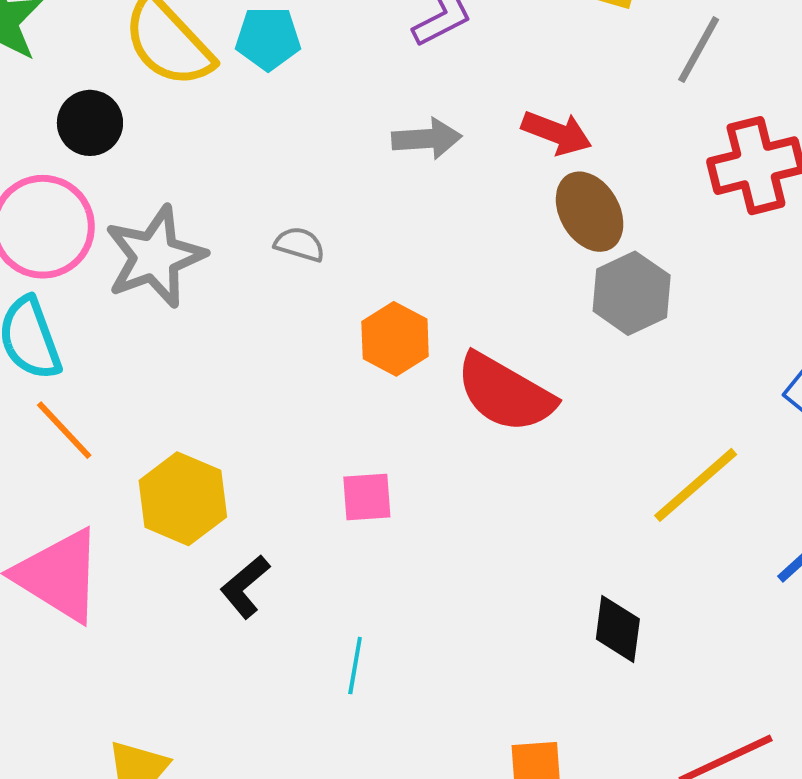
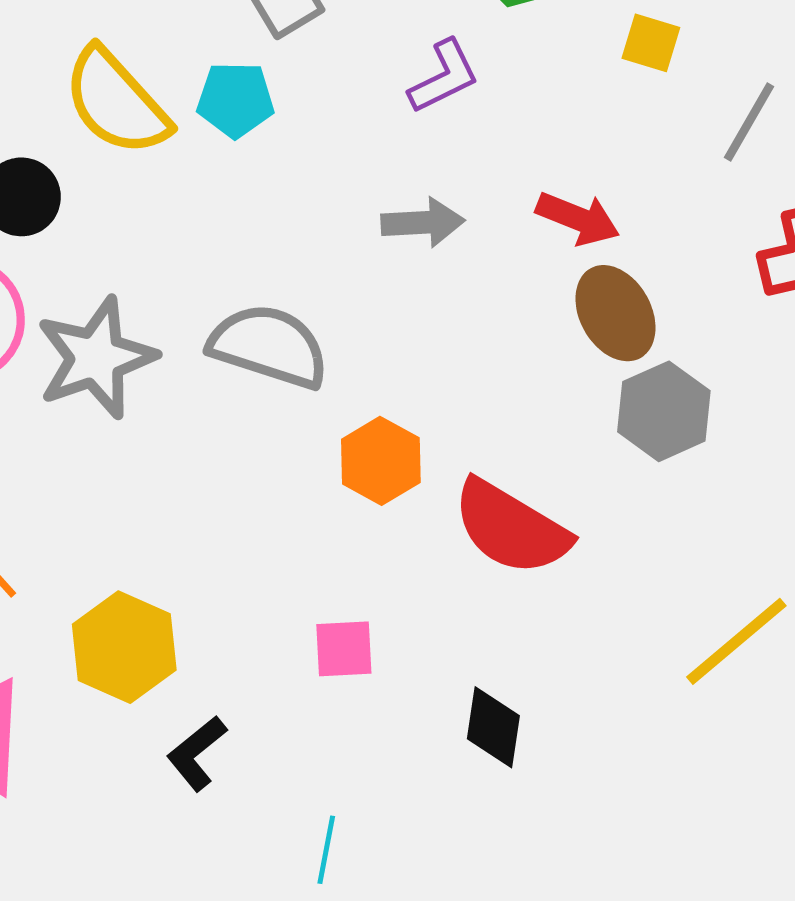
gray semicircle: (300, 244) -> (269, 346), size x2.0
black diamond: (618, 629) -> (493, 727), moved

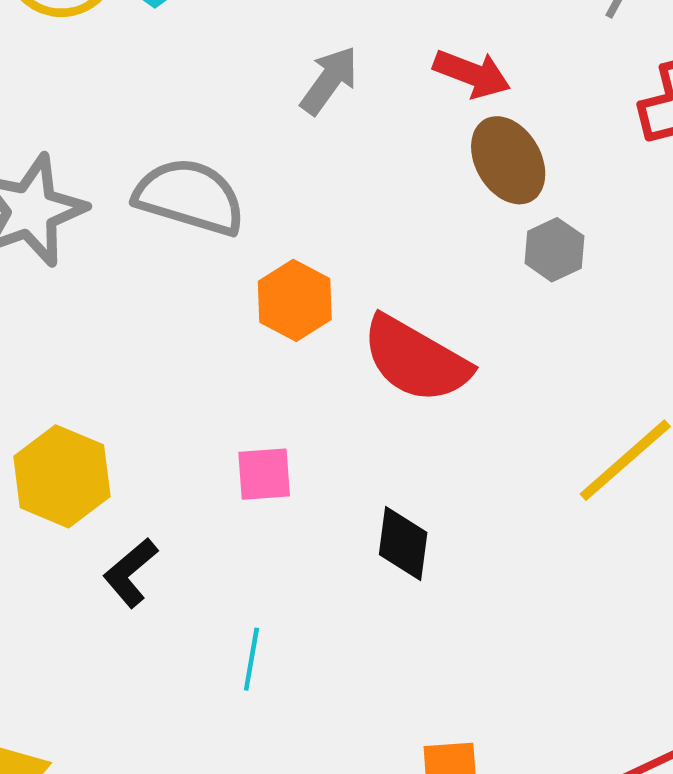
gray arrow: (423, 223) -> (329, 80), turned -50
gray hexagon: (664, 411) -> (554, 250), size x0.7

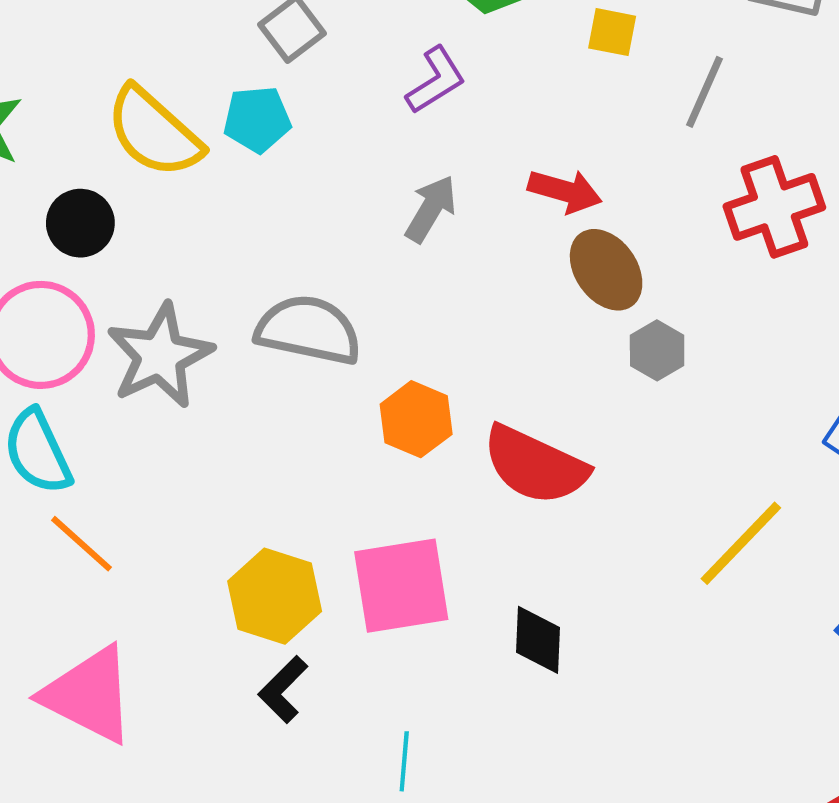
pink square: (264, 474) -> (401, 586), size x1.8
yellow hexagon: (62, 476) -> (275, 596), moved

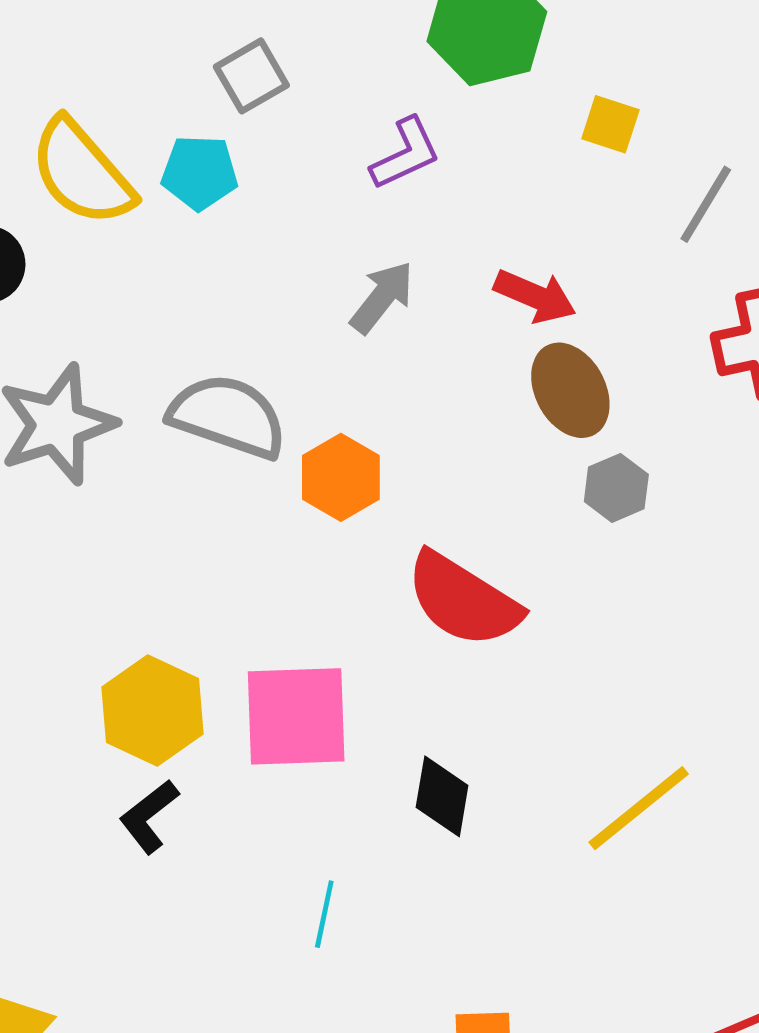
orange hexagon: (416, 419) -> (341, 477), moved
yellow line: (741, 543) -> (639, 808), moved
cyan line: (404, 761) -> (324, 914), moved

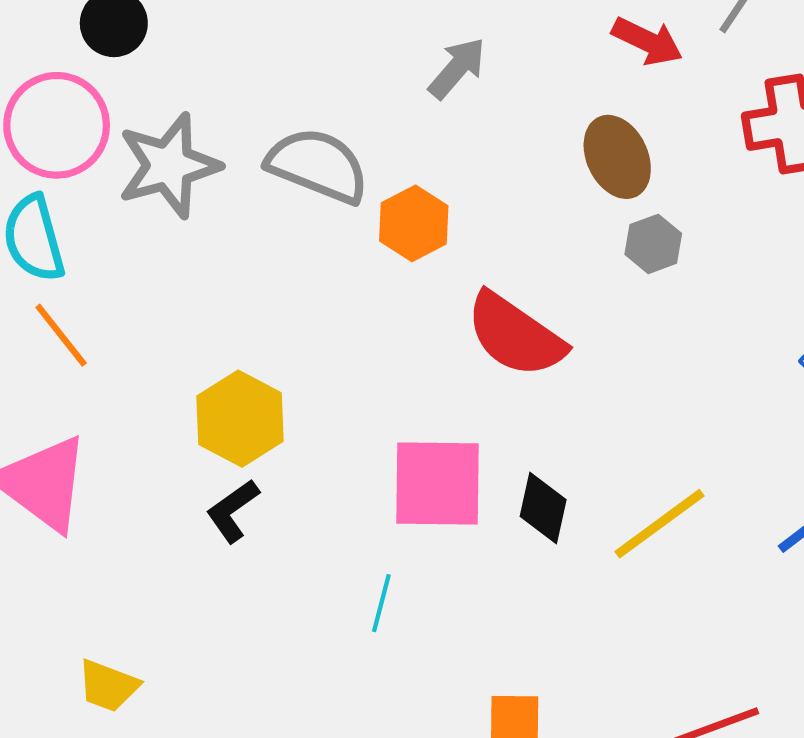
red arrow: (535, 296) -> (647, 41), moved
pink square: (296, 716) -> (437, 483), moved
black diamond: (442, 796) -> (543, 508), moved

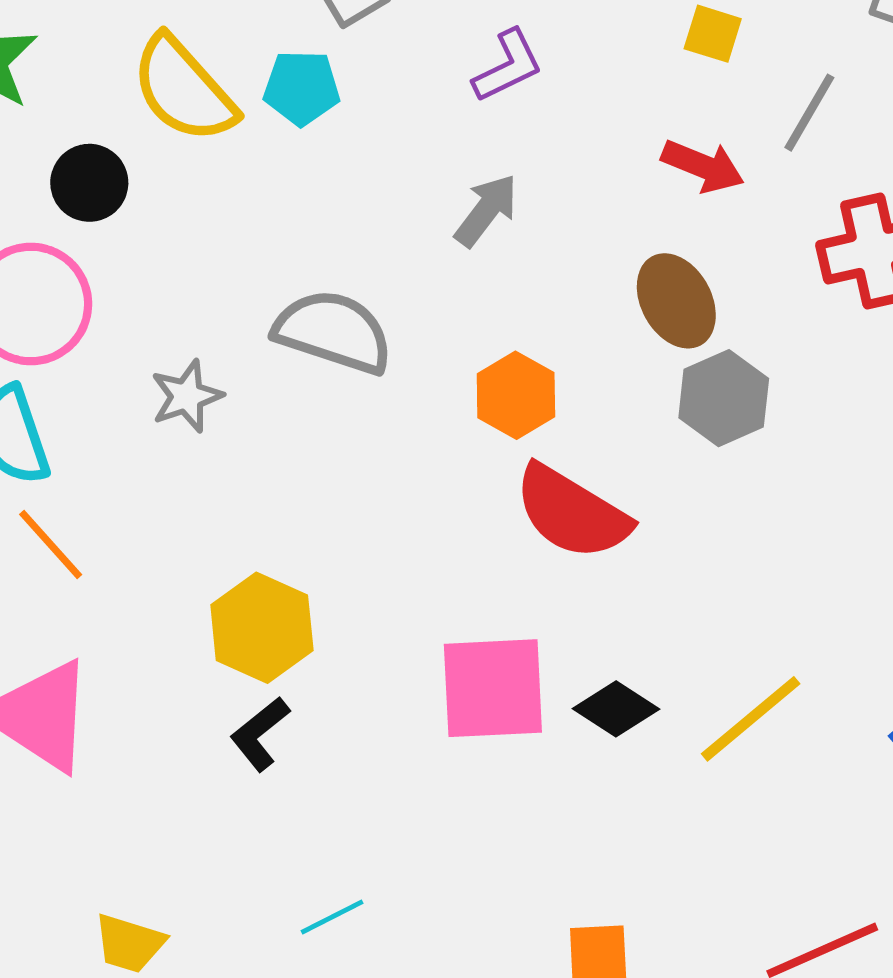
gray star: (169, 166) -> (187, 396), moved, size x0.6
orange hexagon: (414, 223) -> (516, 395), moved
gray hexagon: (653, 244) -> (724, 398), size x1.4
black diamond: (543, 508) -> (616, 709), turned -66
cyan line: (381, 603) -> (332, 917), moved, turned 52

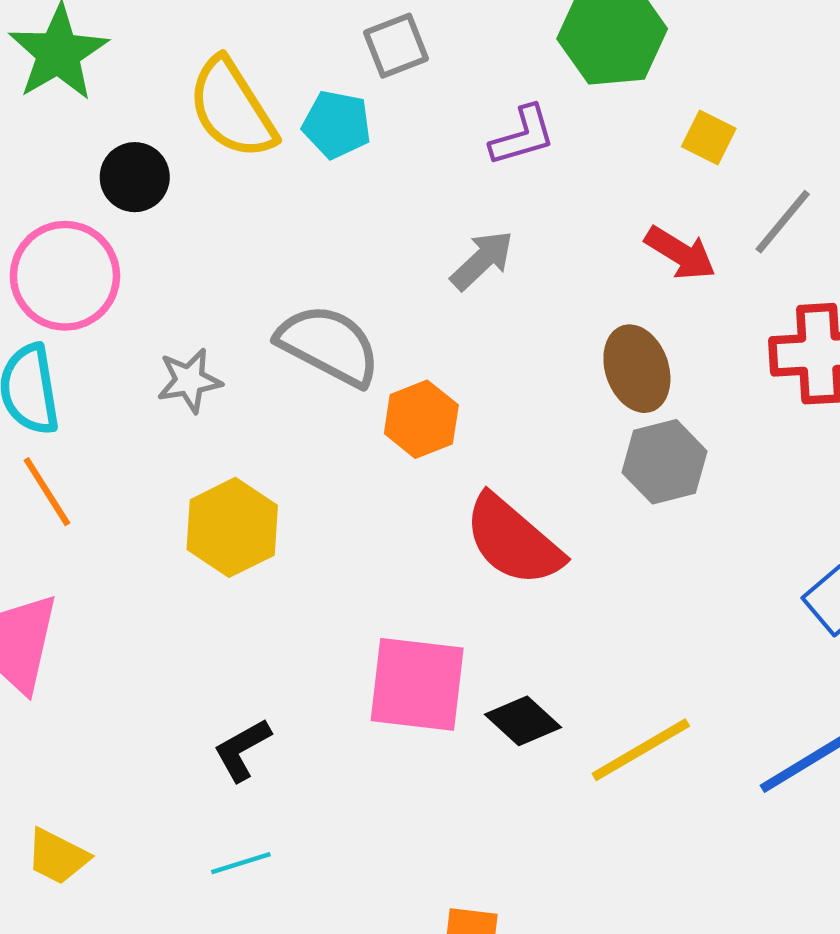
orange hexagon: (516, 395) -> (421, 419), moved
yellow hexagon: (262, 628) -> (232, 527), moved
black L-shape: (260, 734) -> (242, 750), moved

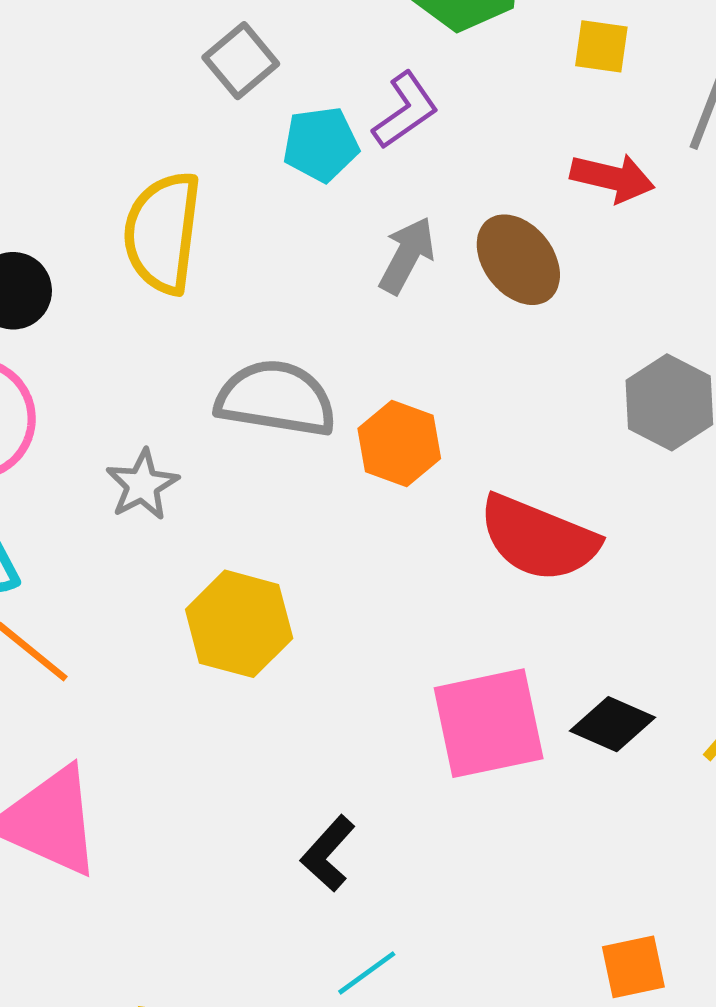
yellow semicircle: (232, 108) -> (162, 233), moved, turned 58
cyan pentagon: (337, 124) -> (321, 144), moved
brown ellipse: (637, 369) -> (518, 260), moved

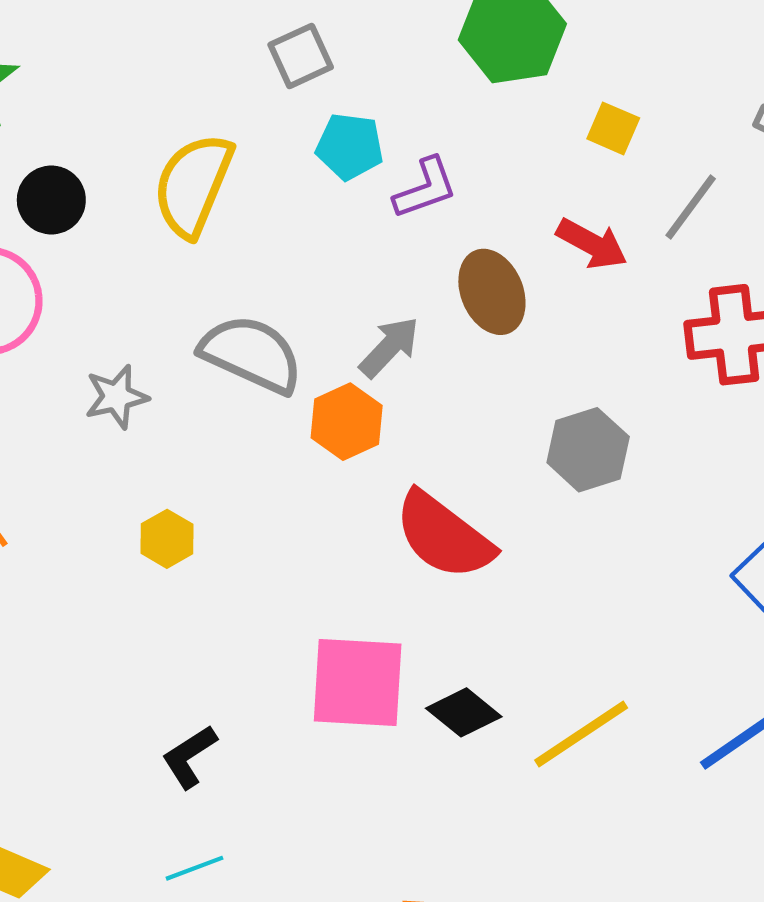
purple L-shape: (405, 110) -> (425, 188), moved
gray arrow: (407, 255) -> (389, 347), moved
yellow hexagon: (239, 624) -> (167, 539), size x0.6

